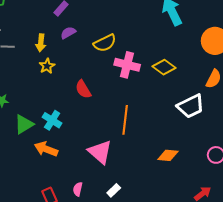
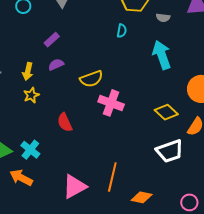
yellow diamond: (164, 67) -> (166, 112), moved
orange line: (125, 120) -> (112, 177), moved
pink triangle: (100, 152) -> (74, 187), turned 44

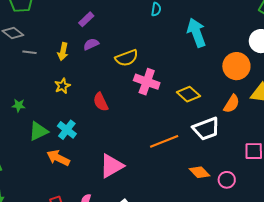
yellow star: (31, 95) -> (62, 86), moved
yellow diamond: (166, 112) -> (188, 94), moved
orange line: (112, 177) -> (164, 141), moved, turned 56
orange diamond: (142, 197) -> (199, 172), moved, turned 35

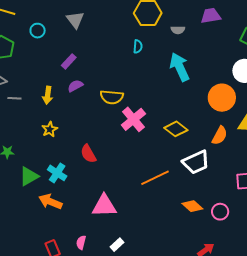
yellow semicircle: (127, 58) -> (112, 97), turned 30
pink cross: (147, 82) -> (133, 119), turned 35
red semicircle: (101, 102) -> (88, 154), moved
pink triangle: (112, 166) -> (104, 206), turned 32

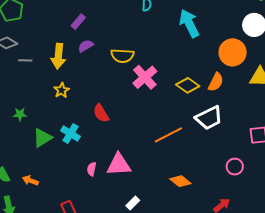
yellow arrow: (48, 95) -> (58, 56), size x1.4
orange semicircle: (220, 136) -> (216, 82), moved
orange arrow: (50, 202) -> (30, 181), moved, size x0.7
orange diamond: (192, 206) -> (180, 181), moved
pink semicircle: (81, 242) -> (92, 169), moved

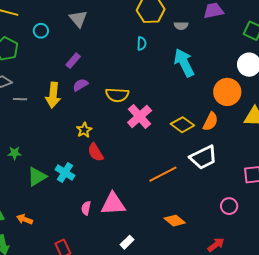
yellow star: (62, 90) -> (84, 130), moved

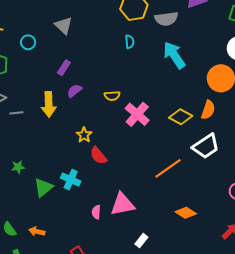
gray semicircle: (181, 26) -> (166, 19), size x1.6
yellow semicircle: (117, 95) -> (112, 96), size x0.7

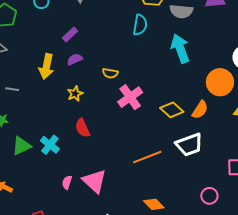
cyan semicircle: (130, 42) -> (140, 25), size x1.5
gray line: (16, 113) -> (12, 89), moved
yellow star: (84, 135) -> (75, 94), moved
pink triangle: (123, 204) -> (94, 181), turned 40

